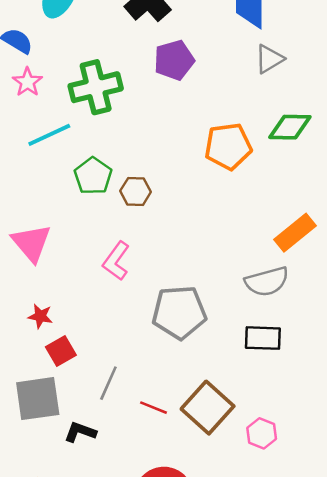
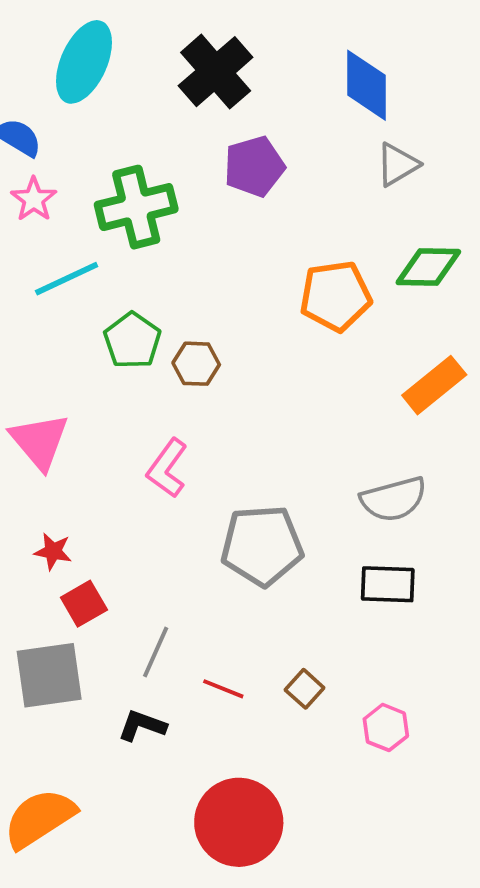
orange rectangle: (295, 233) -> (434, 385), moved
brown square: (208, 408) -> (305, 689), size x0.5
black L-shape: (80, 432) -> (142, 726), moved

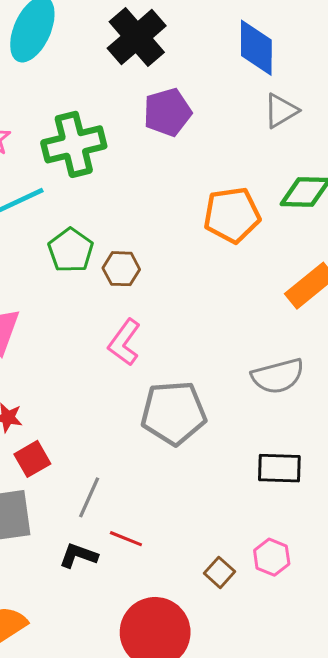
pink L-shape: (167, 468) -> (124, 342), moved
black rectangle: (388, 584) -> (279, 468), moved
red line: (223, 689) -> (126, 539), moved
brown square: (305, 689) -> (220, 572), moved

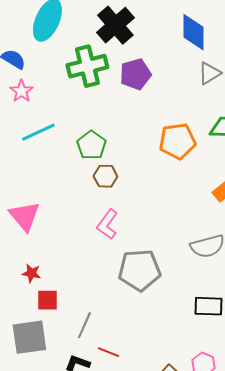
green cross: (74, 144) -> (87, 66), moved
green pentagon: (71, 250) -> (91, 145), moved
red square: (32, 459) -> (47, 300), turned 30

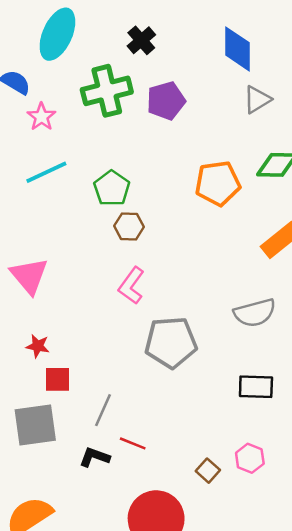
black cross: (115, 25) -> (141, 40), size x0.6
pink star: (21, 91) -> (41, 117), moved

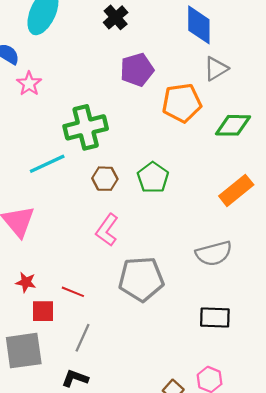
green cross: (107, 91) -> (86, 127), moved
cyan line: (46, 172) -> (47, 164), moved
orange pentagon: (218, 183) -> (182, 103), moved
green pentagon: (112, 188) -> (153, 178), moved
red line: (133, 443) -> (73, 292), moved

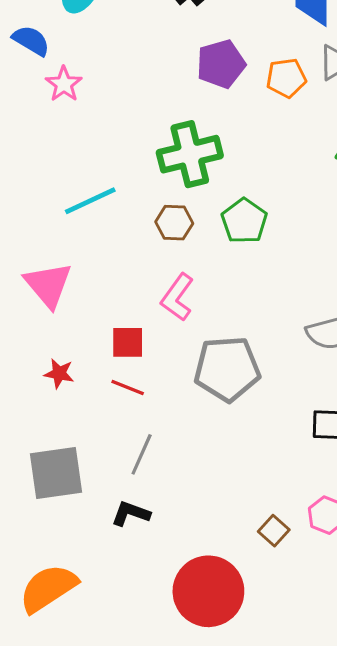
orange pentagon: (182, 103) -> (286, 78), moved, size x0.7
green cross: (86, 127) -> (190, 154), moved
red square: (43, 311) -> (128, 342), moved

